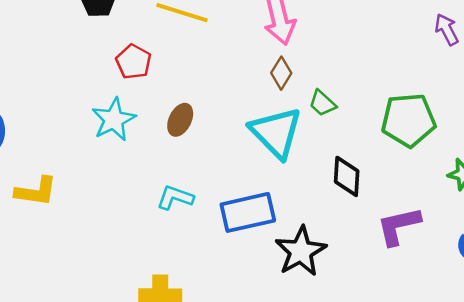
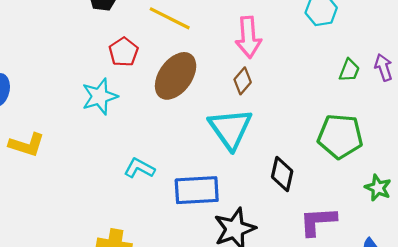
green trapezoid: (322, 103) -> (349, 70), moved, turned -120
brown ellipse: (180, 120) -> (176, 76), moved, size x1.8

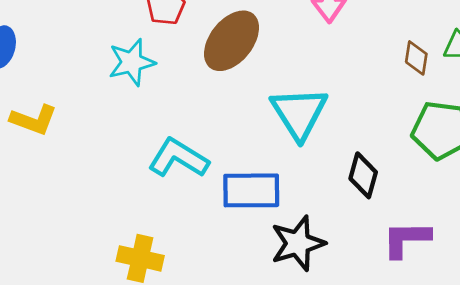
brown diamond: (243, 81) -> (416, 58), moved, turned -35
cyan L-shape: (139, 168) -> (178, 158), size x1.5

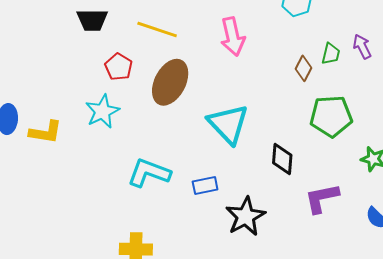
brown diamond: (416, 58) -> (303, 68), turned 30
yellow L-shape: (34, 120) -> (46, 132), moved
blue rectangle: (251, 190) -> (205, 186), size x0.6

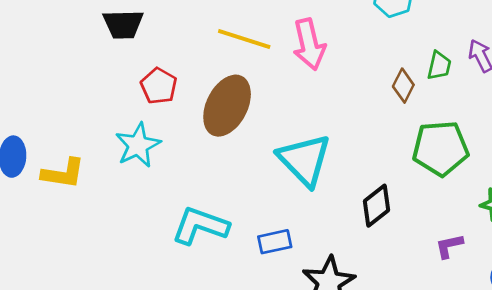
yellow line: (157, 29) -> (244, 39), moved
black diamond: (282, 159) -> (376, 206), turned 48
purple L-shape: (322, 198) -> (449, 246), moved, size x0.6

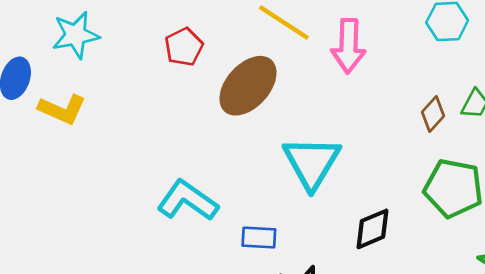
cyan star: (138, 145) -> (76, 35), moved

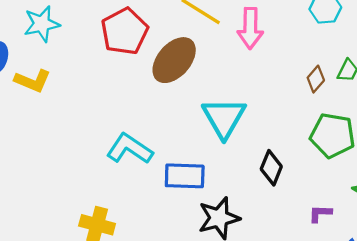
red pentagon: (184, 47) -> (125, 31), size x1.6
black diamond: (372, 229) -> (271, 168), turned -44
blue rectangle: (259, 238) -> (185, 176), size x1.5

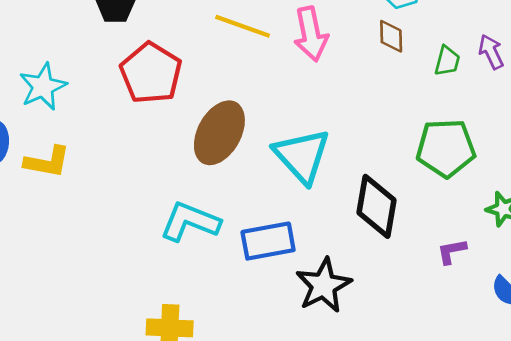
brown ellipse: (174, 60) -> (219, 133), moved
brown diamond: (316, 79) -> (391, 36), moved, turned -30
black diamond: (271, 168) -> (376, 206), size x1.4

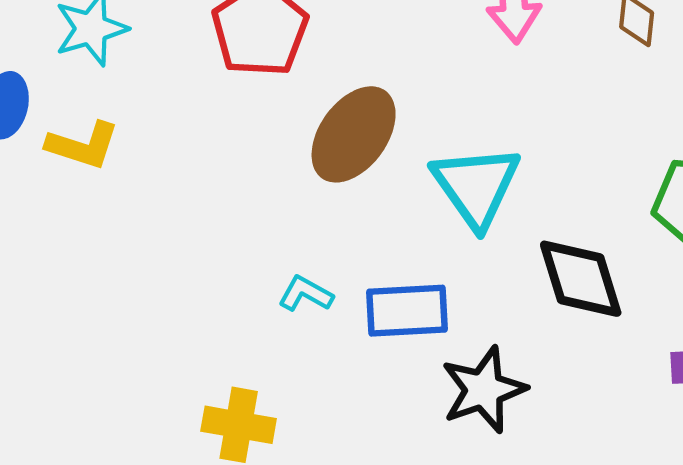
black diamond: (376, 206) -> (581, 279), turned -34
cyan L-shape: (190, 222) -> (306, 294), moved, size x0.6

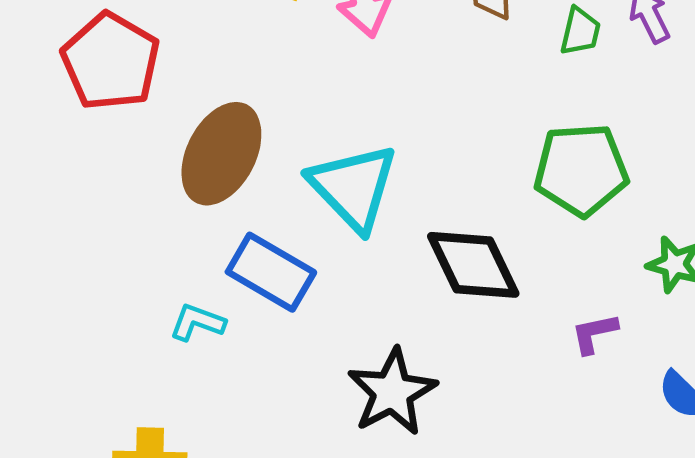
blue rectangle: (407, 311) -> (271, 272), moved, turned 42

